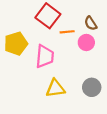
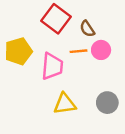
brown semicircle: (91, 23) -> (87, 29), moved
orange line: (67, 32) -> (78, 51), moved

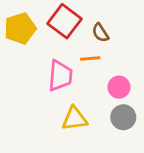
pink circle: (101, 50) -> (119, 87), moved
yellow pentagon: (18, 51) -> (20, 28), moved

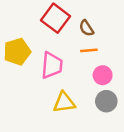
yellow pentagon: (20, 28) -> (17, 52), moved
orange line: (90, 58) -> (89, 50), moved

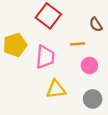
brown semicircle: (86, 28) -> (96, 24), moved
gray circle: (106, 101) -> (93, 99), moved

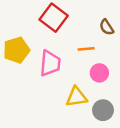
yellow triangle: (56, 89) -> (77, 97), moved

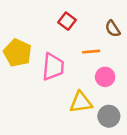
red square: (54, 18) -> (67, 21), moved, size x0.6
yellow pentagon: (16, 50) -> (18, 53), turned -30

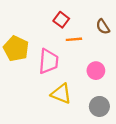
orange line: (91, 52) -> (74, 39), moved
yellow triangle: (81, 102) -> (61, 94), moved, turned 30

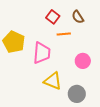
brown semicircle: (103, 27) -> (78, 17), moved
gray circle: (99, 106) -> (77, 94), moved

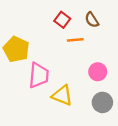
pink trapezoid: (42, 53) -> (39, 75), moved
gray circle: (77, 94) -> (102, 102), moved

